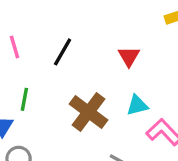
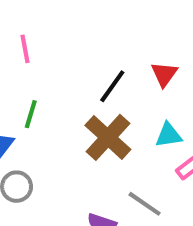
black line: (63, 52) -> (112, 86), moved

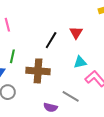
brown cross: (108, 137) -> (38, 71), moved, turned -35

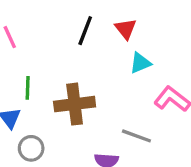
black line: (51, 40) -> (85, 31), moved
cyan triangle: (80, 62) -> (140, 63), moved

